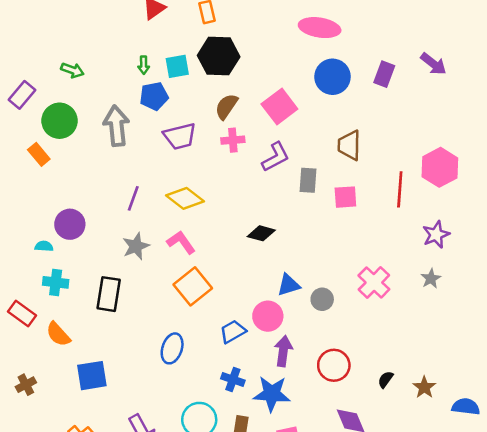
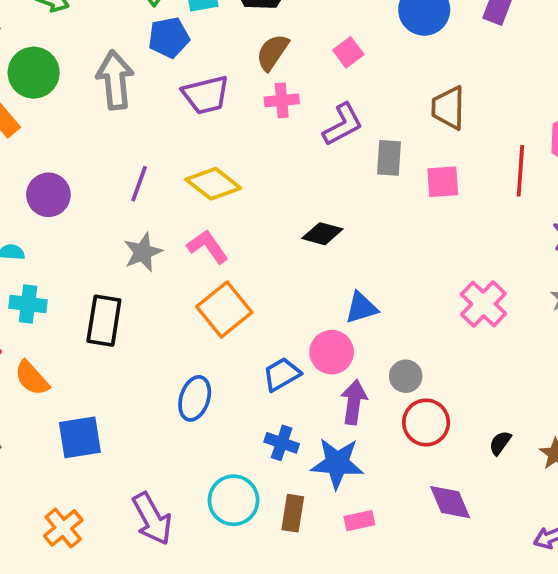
pink square: (279, 106) -> (348, 52), size x0.6
purple circle: (70, 224) -> (48, 195), moved
gray circle: (322, 299) -> (406, 376), moved

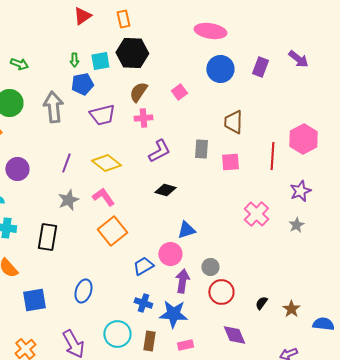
purple L-shape: (343, 124) -> (159, 151), moved
pink cross: (483, 304) -> (256, 214), moved
blue ellipse: (195, 398) -> (83, 291), moved

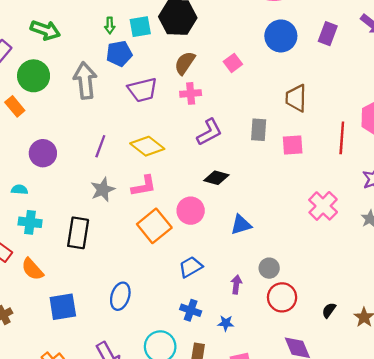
green arrow: (19, 64) -> (45, 30), size x1.4
pink L-shape: (103, 197) -> (144, 186), turned 115
pink circle: (170, 254) -> (191, 211), moved
purple arrow: (182, 281) -> (236, 284), size x0.7
blue star: (173, 314) -> (226, 323), size x0.5

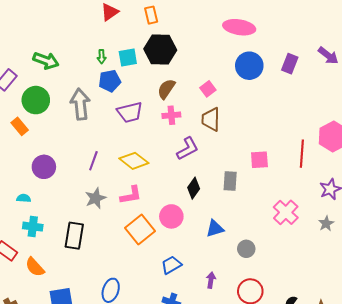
brown trapezoid: (296, 98) -> (211, 119), moved
gray rectangle: (259, 130) -> (230, 181), moved
black diamond: (216, 178) -> (194, 188), turned -70
gray circle: (269, 268) -> (246, 249), moved

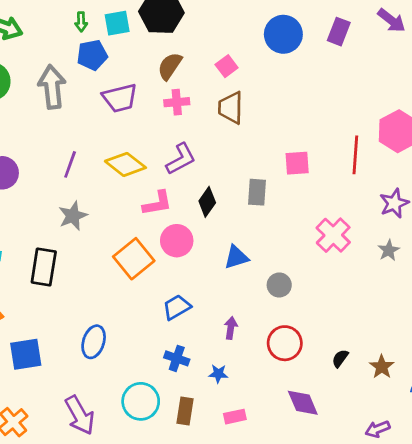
purple L-shape: (188, 149) -> (181, 159), moved
pink L-shape: (131, 195) -> (157, 203), moved

